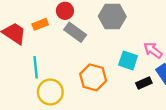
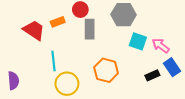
gray rectangle: (75, 32) -> (90, 29), turned 54
cyan square: (128, 60) -> (138, 41), moved

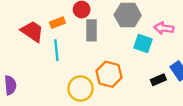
pink arrow: (161, 46) -> (164, 28), moved, turned -30
cyan line: (54, 61) -> (56, 50), moved
yellow circle: (67, 84) -> (81, 89), moved

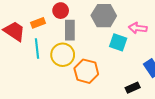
black rectangle: (158, 80) -> (133, 88), moved
yellow circle: (81, 89) -> (63, 55), moved

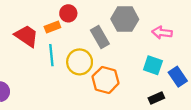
red circle: (61, 11) -> (68, 13), moved
gray rectangle: (70, 30) -> (100, 37), moved, turned -30
cyan square: (118, 42) -> (153, 65), moved

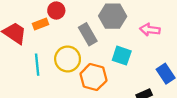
cyan line: (51, 55) -> (37, 65), moved
cyan square: (153, 65) -> (122, 56), moved

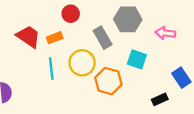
orange rectangle: (40, 24) -> (55, 38), moved

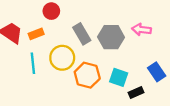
gray hexagon: (128, 19) -> (111, 37), moved
cyan square: (137, 59) -> (119, 77), moved

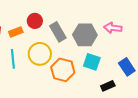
red circle: (51, 11) -> (35, 21), moved
cyan square: (119, 77) -> (92, 62), moved

